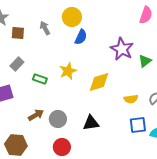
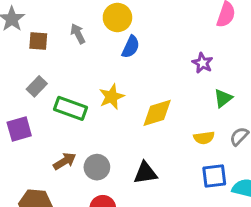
purple star: (122, 49) -> (203, 63), moved, size x0.6
green triangle: (145, 61) -> (223, 98), moved
green rectangle: (40, 79) -> (71, 108), size x1.5

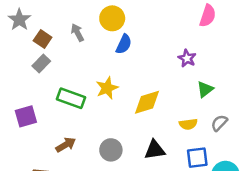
brown square: (38, 41) -> (43, 39), turned 30
gray rectangle: (37, 86) -> (41, 63), moved
gray circle: (97, 167) -> (111, 150), moved
black triangle: (145, 173) -> (155, 150), moved

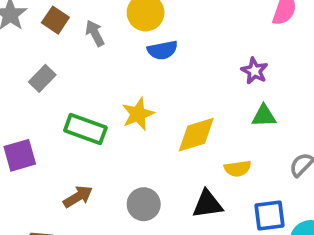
brown square: (43, 39) -> (55, 20), moved
blue semicircle: (124, 44) -> (162, 50), turned 54
green triangle: (205, 89) -> (264, 116), moved, turned 36
yellow semicircle: (188, 124) -> (238, 168), moved

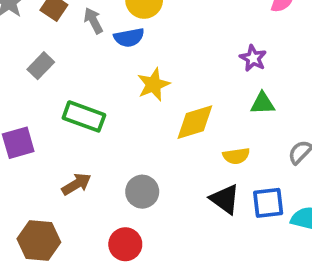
blue semicircle: (162, 50) -> (129, 37), moved
yellow star: (138, 114) -> (154, 84), moved
black triangle: (208, 204) -> (225, 199), moved, turned 44

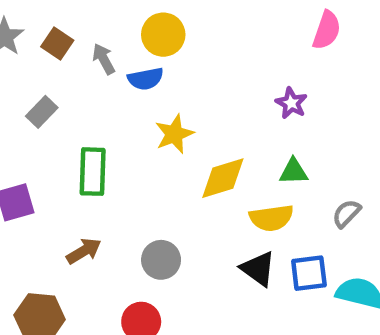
green triangle: (263, 103) -> (294, 172), moved
green rectangle: (84, 116) -> (93, 172), turned 72
yellow semicircle: (236, 156) -> (271, 218), size x1.4

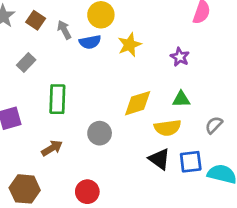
yellow star: (174, 134) -> (129, 45), moved
gray circle: (161, 260) -> (100, 133), moved

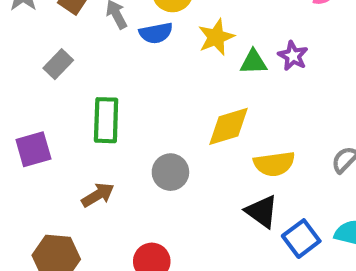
green triangle: (181, 99) -> (253, 62), moved
blue square: (191, 162) -> (301, 239), moved, turned -30

